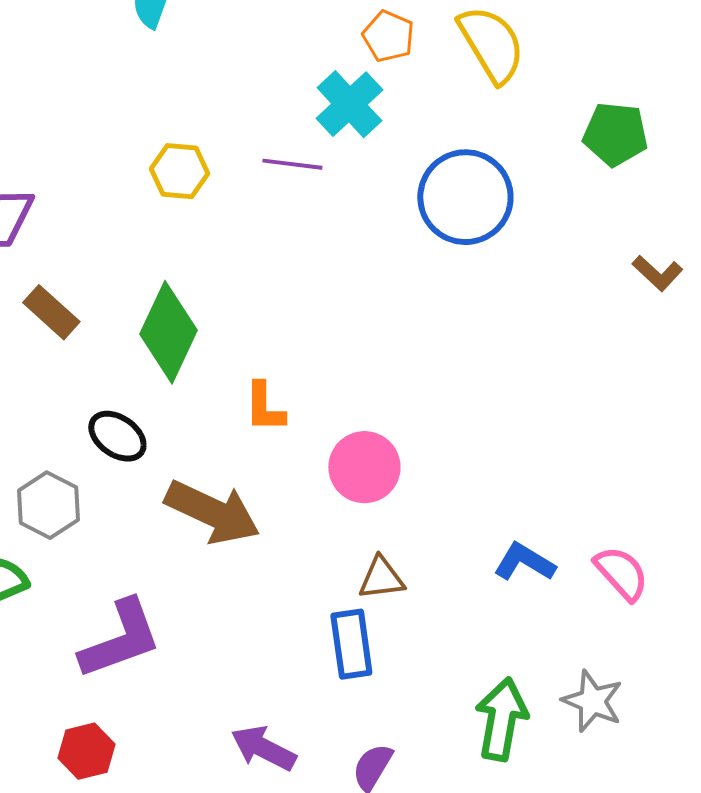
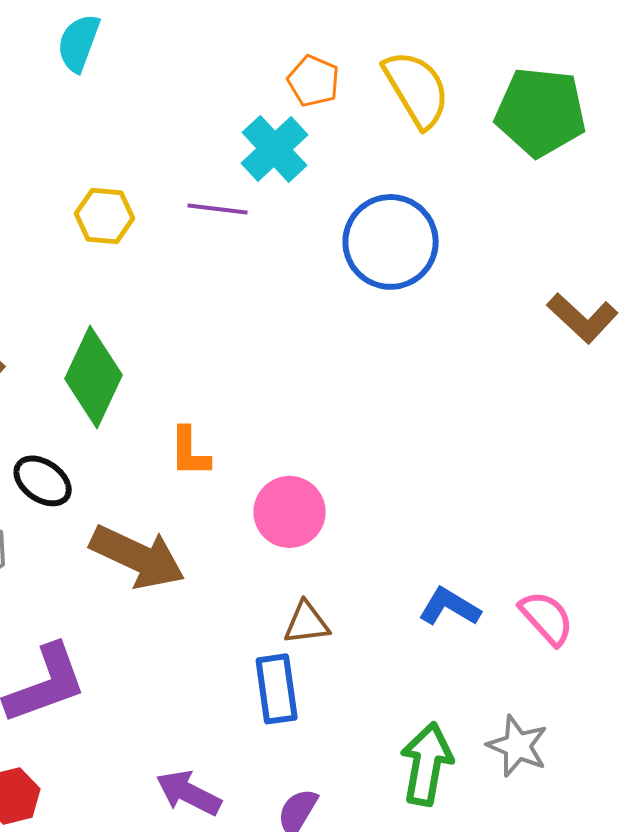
green pentagon: (615, 134) -> (541, 112), moved, size x1.4
brown L-shape: (657, 273) -> (583, 318), size x1.4

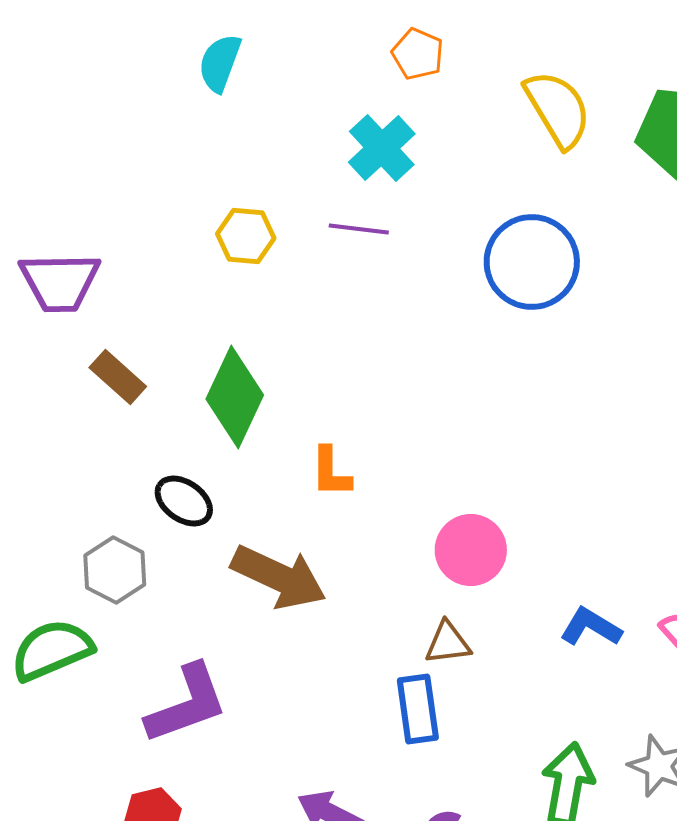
orange pentagon: (314, 81) -> (418, 54), moved
cyan cross: (275, 149) -> (382, 148), moved
pink circle: (290, 512) -> (471, 550), moved

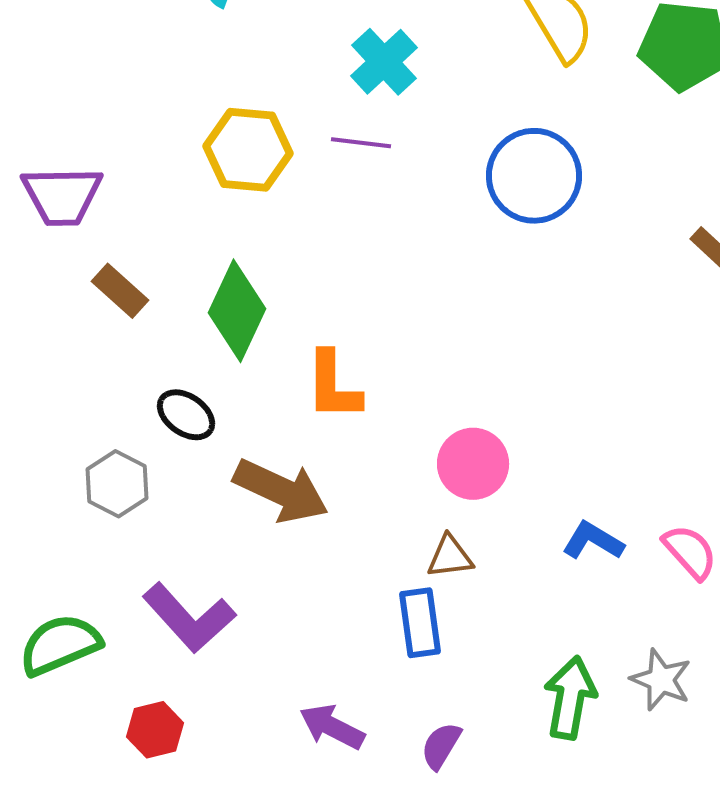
yellow hexagon: (246, 236) -> (248, 150), size x1.5
orange L-shape: (331, 472) -> (333, 386), size x1.4
green semicircle: (52, 650) -> (60, 645), moved
purple L-shape: (187, 704) -> (189, 618), turned 68

